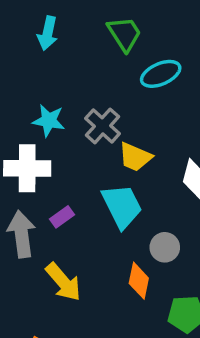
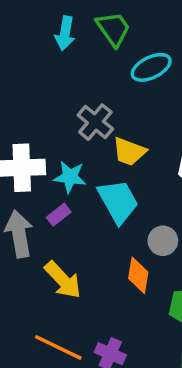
cyan arrow: (48, 33) -> (65, 33), moved
cyan star: (49, 121) -> (70, 177), moved

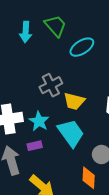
gray cross: (95, 122) -> (51, 85), turned 30
cyan star: (70, 177) -> (39, 121), turned 30
purple rectangle: (59, 215) -> (35, 146), turned 32

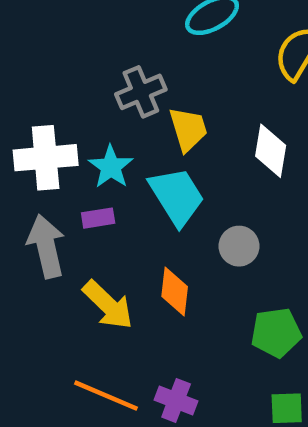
yellow trapezoid: (74, 101) -> (188, 129), turned -125
orange diamond: (89, 178) -> (175, 291), moved

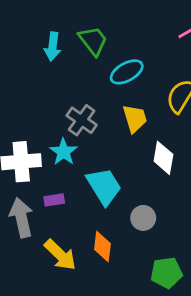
gray cross: (141, 92) -> (82, 120), turned -32
yellow trapezoid: (188, 129) -> (135, 118), moved
cyan star: (111, 167) -> (63, 152), moved

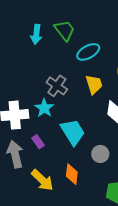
purple rectangle: (54, 200) -> (38, 142), turned 64

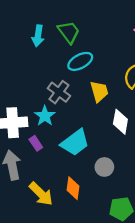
cyan ellipse: (88, 52) -> (80, 61), moved
cyan trapezoid: (73, 132) -> (75, 143), turned 84
purple rectangle: (38, 142) -> (36, 143), moved

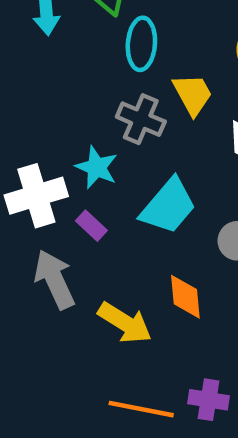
cyan ellipse: (80, 61) -> (141, 44), turned -45
gray cross: (59, 92) -> (141, 119), moved

